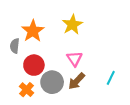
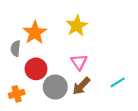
cyan line: (111, 78) -> (118, 82), turned 32
orange cross: (26, 90) -> (17, 94), moved, turned 32

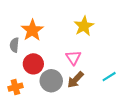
yellow star: (77, 26) -> (84, 26), moved

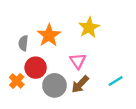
orange star: (32, 30) -> (49, 35), moved
gray semicircle: (14, 45) -> (23, 43), moved
orange cross: (15, 87) -> (17, 81), moved, turned -32

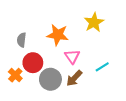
yellow star: (89, 28) -> (94, 22), moved
orange star: (49, 35) -> (58, 35), moved, turned -30
cyan line: (116, 81) -> (102, 67), moved

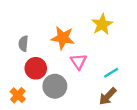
orange cross: (15, 75) -> (18, 95), moved
brown arrow: (74, 78) -> (108, 96), moved

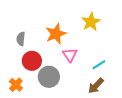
orange star: (63, 38) -> (56, 34), turned -30

